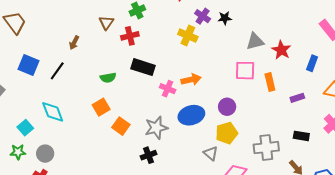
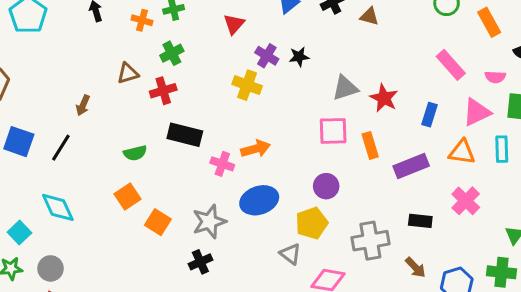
brown triangle: (106, 23) -> (128, 73), turned 42
purple rectangle: (297, 98) -> (411, 166), size x1.6
purple circle: (227, 107) -> (326, 186), moved

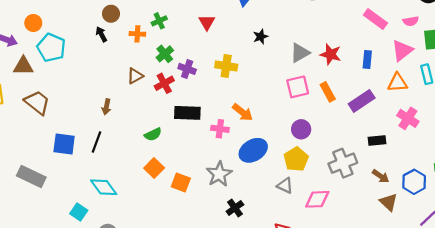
purple cross: (267, 56) -> (187, 69), moved
orange arrow: (256, 149) -> (242, 112), turned 65
black cross: (200, 262) -> (235, 208), moved

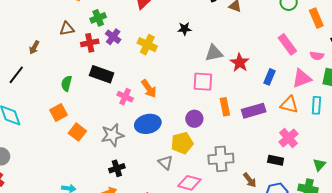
orange rectangle: (328, 92) -> (225, 107), moved
green semicircle: (153, 134) -> (67, 83), turned 112
black rectangle: (377, 141) -> (276, 160), moved

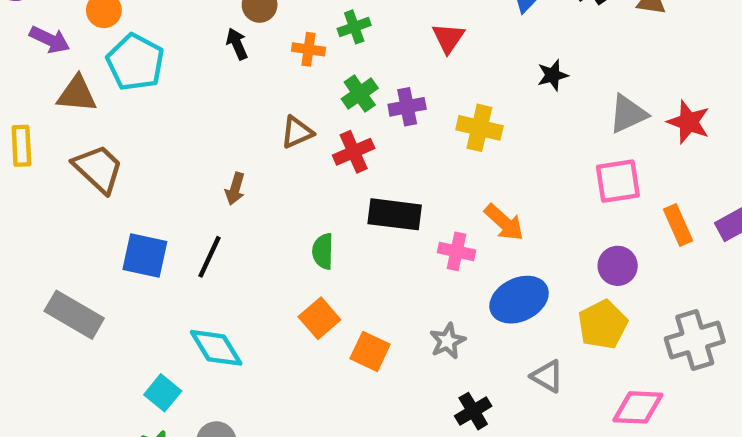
purple cross: (113, 37) -> (407, 107), moved, turned -35
gray star: (112, 135) -> (448, 341), size x0.7
gray triangle: (166, 162) -> (547, 376), moved

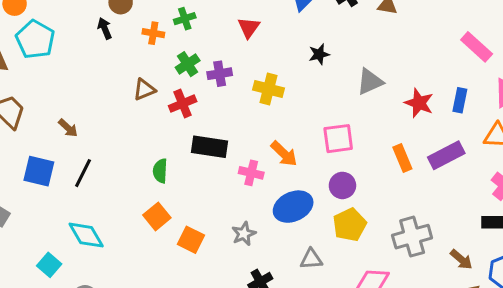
red star: (689, 122) -> (419, 103), moved
pink square: (618, 181) -> (338, 139), moved
brown arrow: (235, 189) -> (68, 128), moved, turned -65
purple circle: (618, 266) -> (342, 185), moved
gray triangle: (547, 376) -> (311, 259), turned -35

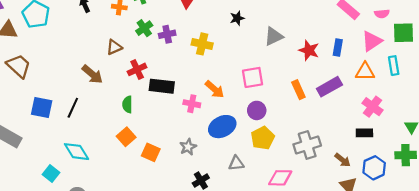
red cross: (183, 104) -> (137, 69), moved
brown arrow: (68, 128) -> (92, 74), moved, size x1.5

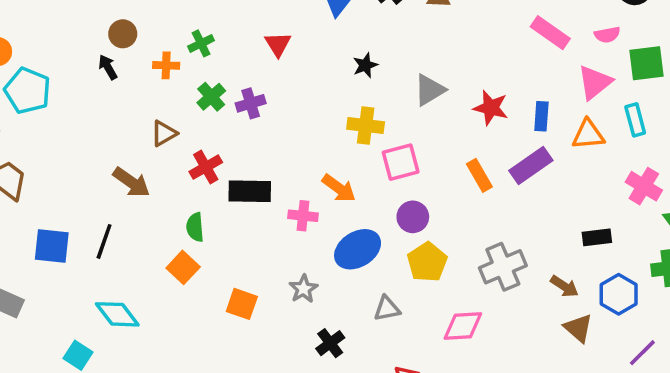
yellow cross: (202, 44) -> (366, 126), moved
blue rectangle: (338, 47) -> (541, 116), moved
pink cross: (373, 107) -> (644, 186), moved
orange square: (126, 137) -> (183, 267), moved

